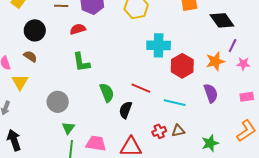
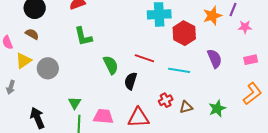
orange star: (215, 61) -> (212, 16), moved
yellow triangle: (20, 82) -> (23, 61), turned 30
gray circle: (58, 102) -> (48, 68), moved
brown triangle: (178, 131) -> (186, 107), moved
black arrow: (14, 140) -> (37, 118), moved

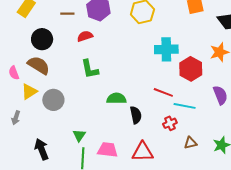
brown semicircle: (32, 34) -> (39, 65), size x1.6
red line: (144, 58) -> (163, 92), moved
green semicircle: (111, 65) -> (116, 98), turned -66
black semicircle: (131, 81) -> (136, 115), turned 150
red cross: (166, 100) -> (170, 123), moved

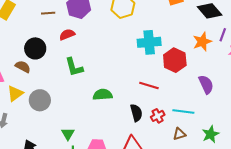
black circle: (42, 39) -> (35, 48), moved
brown semicircle: (39, 65) -> (23, 67), size x0.7
cyan line: (185, 106) -> (183, 112), moved
black semicircle: (136, 115) -> (136, 113), moved

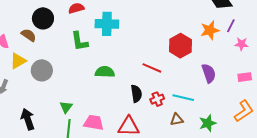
cyan cross: (149, 42) -> (107, 24), moved

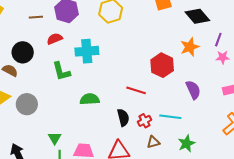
purple line: (231, 26) -> (218, 40), moved
brown triangle: (177, 120) -> (153, 142), moved
green star: (208, 123) -> (186, 144), moved

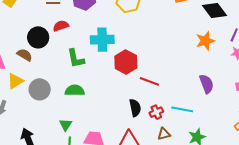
red semicircle: (55, 39) -> (61, 26), moved
red hexagon: (162, 65) -> (126, 62), moved
green semicircle: (90, 99) -> (75, 90), moved

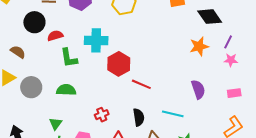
red semicircle: (61, 26) -> (55, 36), moved
black circle: (38, 37) -> (34, 22), moved
black semicircle: (135, 108) -> (139, 117), moved
red cross: (156, 112) -> (102, 115), moved

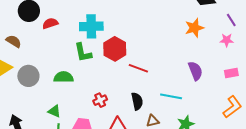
purple line: (228, 42) -> (231, 20), moved, turned -56
green L-shape: (69, 58) -> (83, 53), moved
green triangle: (56, 124) -> (54, 111), turned -40

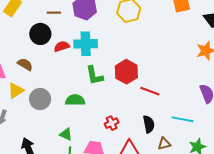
cyan cross: (91, 26) -> (86, 44), moved

